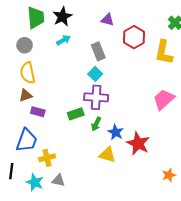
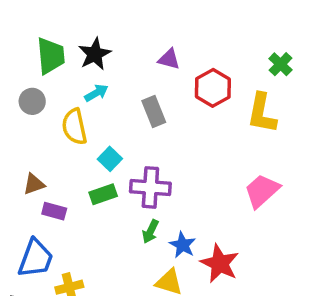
yellow semicircle: (28, 73) -> (74, 127), moved
cyan square: (95, 74) -> (110, 159), moved
green rectangle: (76, 114) -> (103, 194), moved

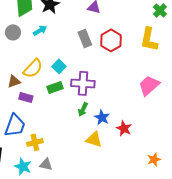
red hexagon: (213, 88) -> (111, 40), moved
cyan arrow: (96, 93) -> (40, 30), moved
yellow semicircle: (74, 127) -> (33, 68), moved, turned -125
red star: (220, 264) -> (124, 128), size x0.7

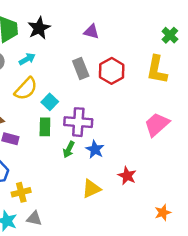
yellow semicircle: (33, 68) -> (26, 89), moved
green rectangle: (55, 87) -> (45, 127), turned -70
green arrow: (83, 109) -> (69, 149), moved
blue star: (102, 117) -> (95, 149), moved
yellow triangle: (94, 139) -> (91, 189), turned -42

